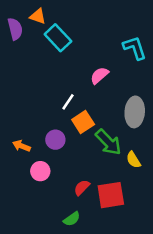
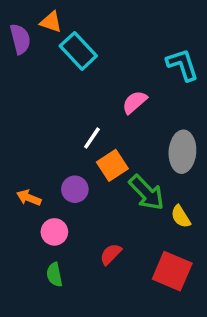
red square: (111, 195) -> (172, 271), moved, turned 32
green semicircle: (72, 219) -> (54, 275), moved, turned 114

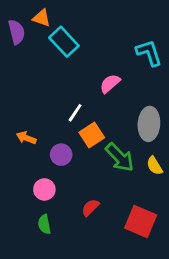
orange arrow: (29, 198) -> (26, 138), moved
yellow semicircle: (181, 217) -> (155, 166), moved

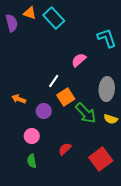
cyan rectangle: (64, 42) -> (54, 18), moved
yellow semicircle: (155, 166) -> (111, 119), turned -40
red square: (141, 222) -> (101, 159), turned 30

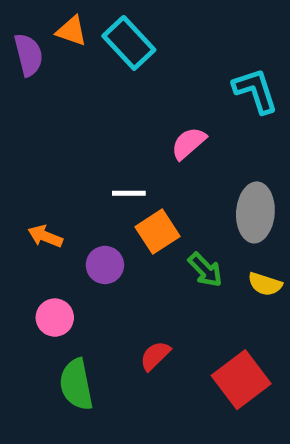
white line: (54, 81) -> (129, 193), turned 56
green arrow: (86, 113) -> (205, 270), size x0.7
pink circle: (32, 136) -> (55, 318), moved
green semicircle: (32, 161) -> (76, 384), size x1.5

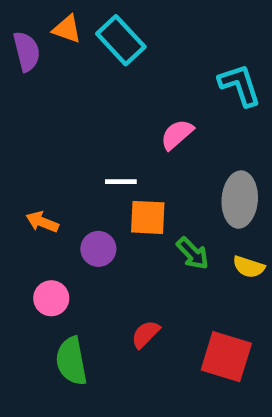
orange square: (157, 232) -> (148, 217), turned 36
red square: (241, 380) -> (226, 357), turned -36

